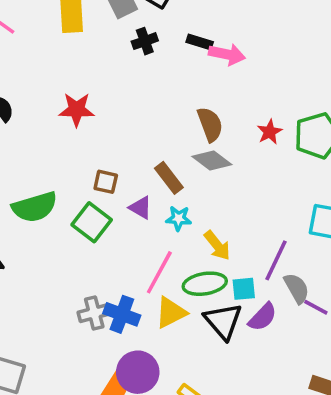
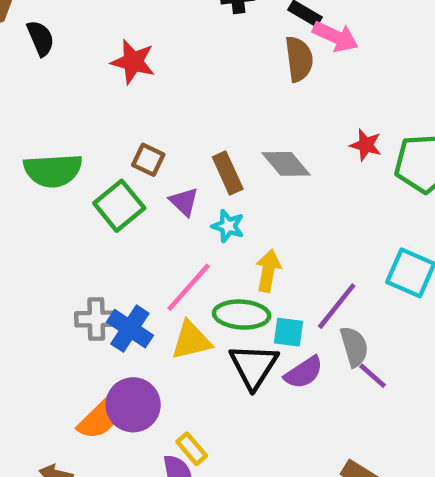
brown semicircle: (210, 124) -> (299, 59), moved
red star: (270, 132) -> (366, 145), turned 30
yellow arrow: (217, 245) -> (268, 271), turned -144

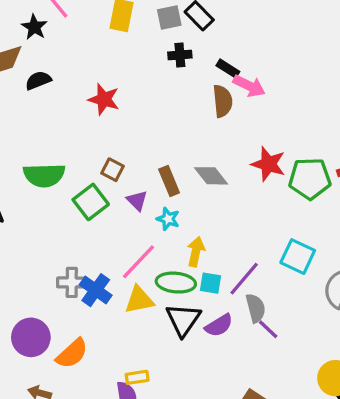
black semicircle: (41, 38) -> (38, 80), turned -90
red star: (366, 145) -> (268, 164), size x1.5
cyan square: (289, 332) -> (210, 283), moved
purple circle: (133, 405) -> (31, 337), moved
yellow rectangle: (192, 449) -> (137, 377), turned -60

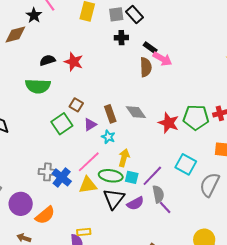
black semicircle: (38, 80) -> (47, 60), moved
red star: (268, 164) -> (169, 123), moved
green semicircle: (44, 175) -> (38, 86), moved
purple triangle: (137, 201) -> (90, 125), turned 40

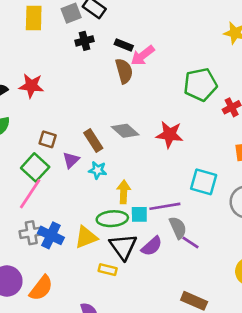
pink arrow: (162, 59) -> (143, 56), turned 126
green pentagon: (196, 117) -> (200, 85), moved
pink line: (89, 162) -> (30, 194), moved
purple line: (152, 176) -> (165, 206), turned 50
yellow rectangle: (84, 232) -> (108, 270), moved, turned 32

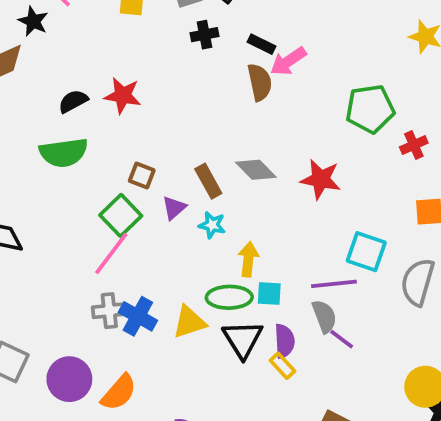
purple line: (165, 206) -> (334, 284), moved
purple semicircle: (152, 246) -> (284, 341), turned -55
yellow rectangle: (108, 270) -> (283, 366), moved, turned 30

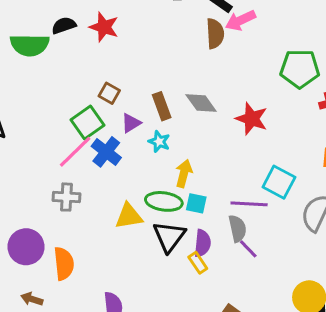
green semicircle: (64, 153) -> (30, 45), moved
blue cross: (138, 316) -> (106, 152), moved
orange semicircle: (119, 392) -> (64, 264), turned -56

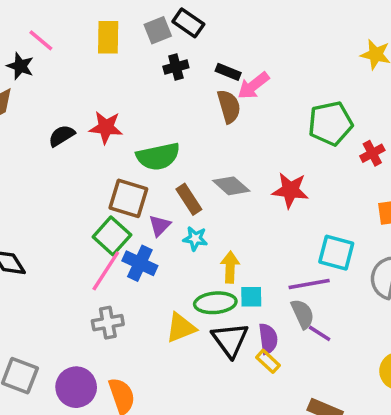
green semicircle: (30, 45) -> (158, 156), moved
brown square: (109, 93) -> (128, 198), size x1.6

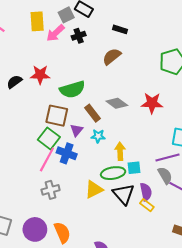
black rectangle: (228, 72) -> (120, 29), moved
pink arrow: (253, 86) -> (55, 33), moved
brown semicircle: (229, 106) -> (112, 57), turned -108

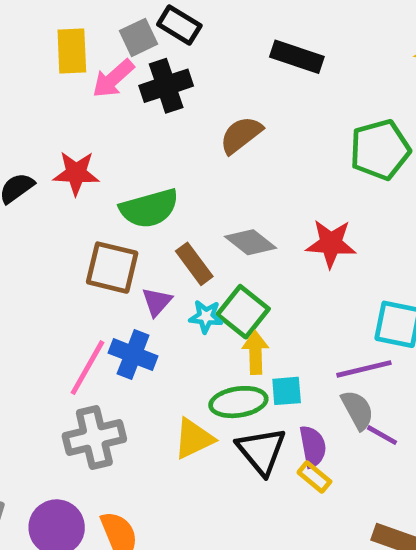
black rectangle: (120, 29) -> (297, 57), moved, size x1.5
black cross: (79, 36) -> (166, 86), size x1.5
green square: (49, 138) -> (243, 312), moved
gray cross: (51, 190) -> (94, 438), size x1.4

